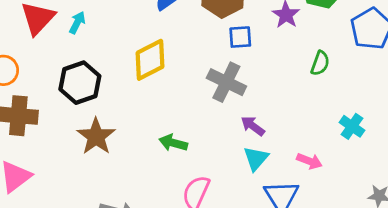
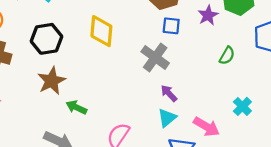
yellow diamond: (150, 60) -> (101, 31), turned -68
green arrow: (173, 143) -> (76, 107), moved
pink arrow: (309, 161) -> (206, 127), size x1.4

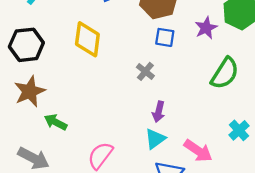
green semicircle: (227, 56) -> (225, 73), size x1.6
gray cross: (155, 57) -> (145, 71), size x0.6
purple arrow: (169, 93) -> (159, 112), turned -126

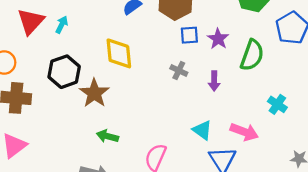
purple star: (206, 28) -> (218, 39), moved
brown star: (30, 91) -> (94, 93), moved
purple arrow: (159, 112) -> (214, 81), moved
cyan triangle: (155, 139) -> (202, 130), turned -35

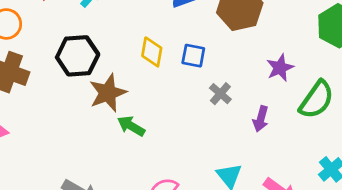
blue square: (189, 35) -> (193, 56), moved
yellow diamond: (119, 53) -> (152, 52), size x0.7
green arrow: (107, 136) -> (131, 126), moved

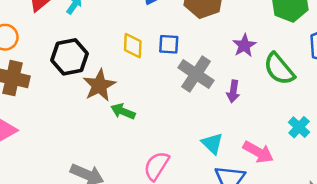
gray cross: (220, 94) -> (196, 74), size x1.8
green semicircle: (317, 100) -> (279, 69), turned 112

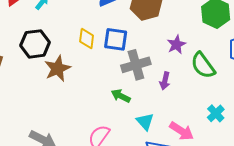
blue square: (169, 44) -> (116, 39), size x1.4
gray cross: (196, 74) -> (136, 65), turned 36
green arrow: (123, 111) -> (121, 96), moved

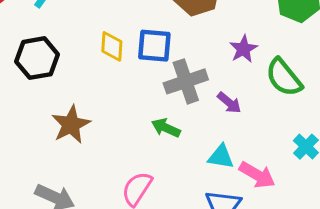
brown star: (57, 68) -> (71, 125), moved
purple arrow: (165, 81) -> (229, 103), turned -60
cyan triangle: (145, 122) -> (221, 157), moved, turned -36

